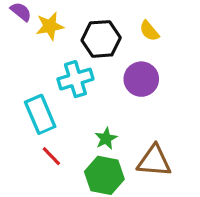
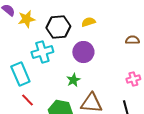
yellow semicircle: (149, 31) -> (88, 22), turned 112
green star: (106, 138) -> (73, 80), moved

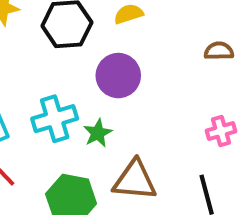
cyan cross: (42, 52) -> (55, 119), moved

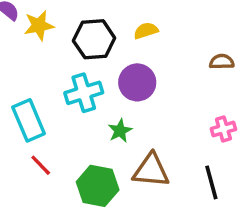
cyan cross: (55, 119) -> (84, 93), moved

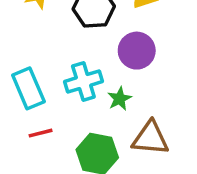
cyan cross: (84, 93) -> (83, 82), moved
red line: (41, 165) -> (41, 133), turned -60

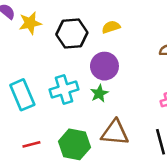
green star: (120, 99) -> (99, 93), moved
red line: (41, 133) -> (31, 144), moved

